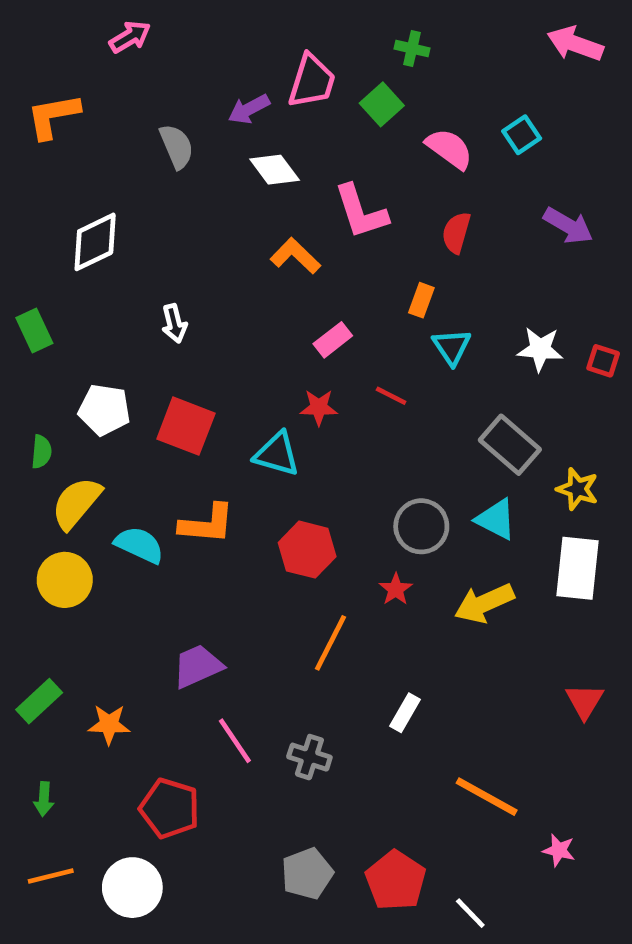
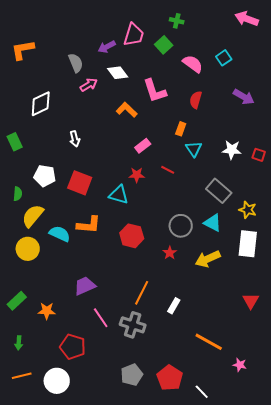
pink arrow: (130, 37) -> (89, 85), moved
orange line: (330, 643) -> (142, 293), moved
gray cross: (309, 757) -> (133, 325), size x1.4

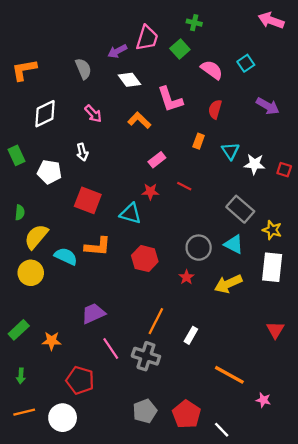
orange L-shape: (23, 50) -> (24, 70), moved
pink arrow: (89, 85) -> (93, 114), moved, turned 78
cyan triangle: (194, 149) -> (230, 151), moved
white pentagon: (45, 176) -> (49, 172), moved

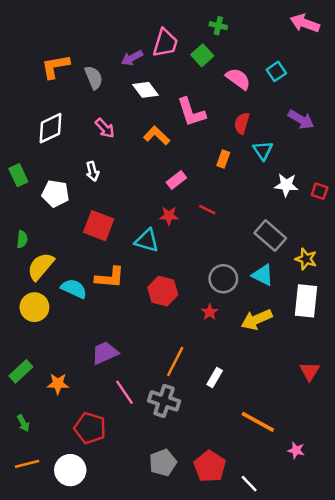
orange L-shape: (24, 70) -> (55, 66), moved
cyan triangle: (230, 151) -> (263, 150), moved
green arrow: (21, 376) -> (23, 423), turned -32

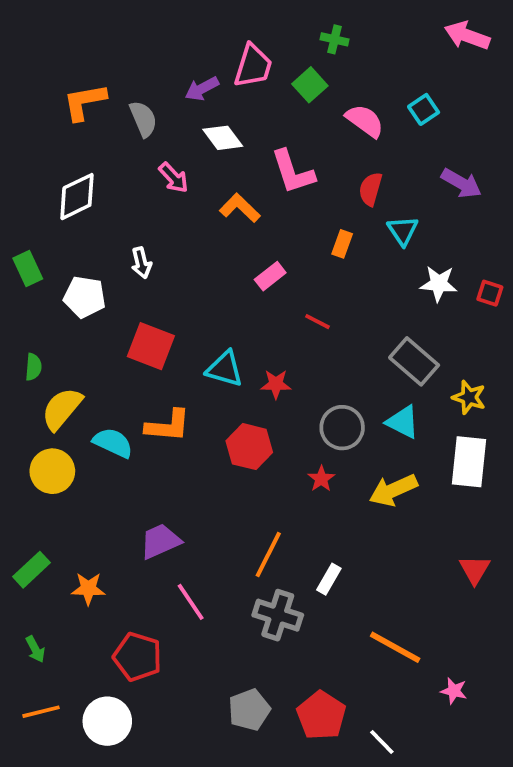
pink arrow: (105, 128) -> (174, 178), moved
red star: (169, 216) -> (276, 384), moved
gray cross: (164, 401) -> (278, 615), moved

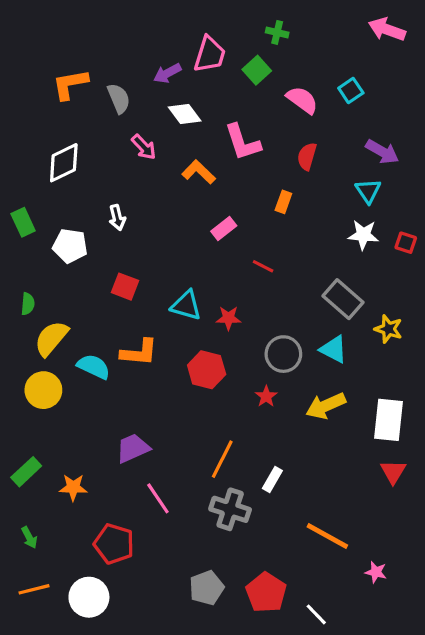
cyan triangle: (403, 231) -> (368, 191), moved
red square: (151, 346) -> (125, 287), size x0.7
white rectangle: (469, 462) -> (388, 420), moved

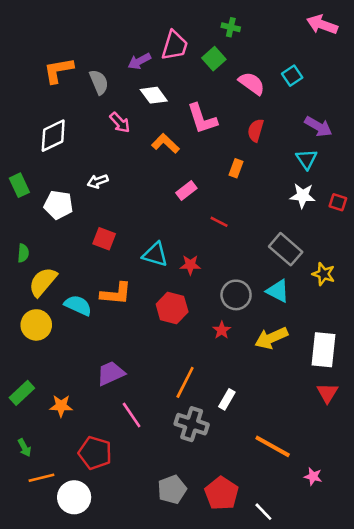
white arrow: (117, 218) -> (98, 181), turned 84
orange line: (34, 589) -> (41, 478), moved

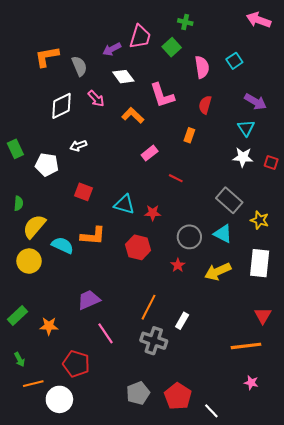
pink semicircle: (252, 83) -> (202, 67), turned 45
white diamond: (53, 136) -> (61, 106), moved
white rectangle: (323, 350) -> (260, 263), moved
orange line: (273, 446) -> (246, 346), moved, turned -36

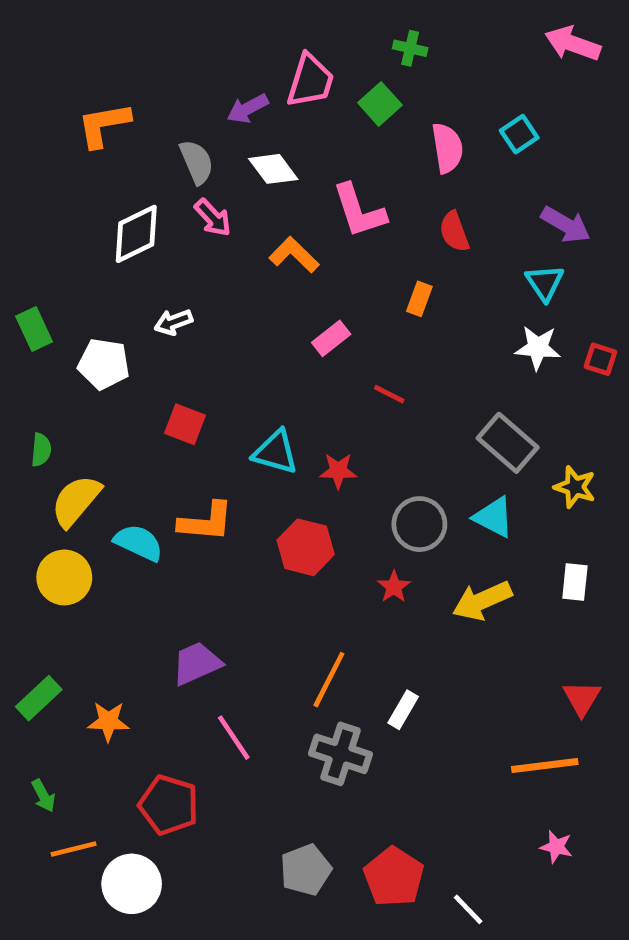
gray semicircle: (79, 66) -> (197, 162), moved
red semicircle: (205, 105) -> (454, 232), turned -36
white rectangle: (260, 263) -> (575, 582), size x0.6

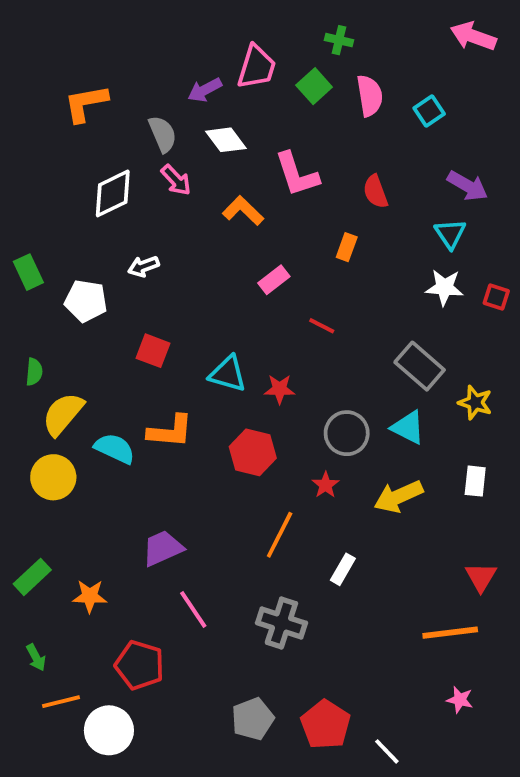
pink semicircle: (447, 148) -> (370, 96), moved
orange line: (329, 680) -> (280, 535), moved
white rectangle: (403, 710) -> (343, 569), moved

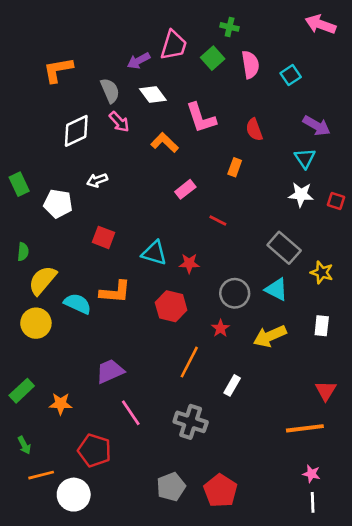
white line: (387, 751) -> (313, 502), moved, turned 42

